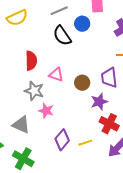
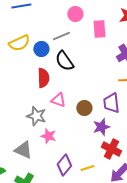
blue circle: (82, 24) -> (41, 49), moved
red semicircle: (31, 61) -> (43, 78), moved

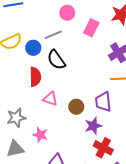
pink rectangle: (99, 29) -> (91, 28), turned 30
gray star: (36, 116) -> (16, 118), moved, turned -30
gray triangle: (23, 150) -> (15, 149), turned -36

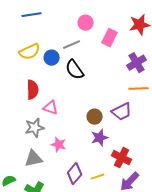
red semicircle: (35, 77) -> (33, 90), moved
pink triangle: (50, 99) -> (51, 108), moved
purple trapezoid: (103, 102) -> (122, 112), turned -110
purple star: (93, 126) -> (100, 138), moved

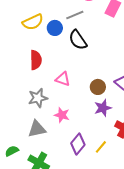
pink triangle: (51, 108) -> (63, 79), moved
yellow line: (98, 177) -> (101, 147), turned -32

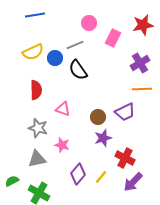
gray star: (38, 98) -> (38, 128), turned 30

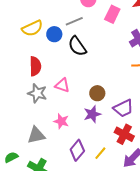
purple trapezoid: (125, 112) -> (123, 108), moved
gray star: (38, 128) -> (37, 93), moved
purple star: (103, 138) -> (92, 114), moved

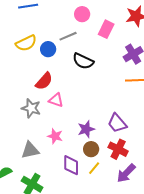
black semicircle: (77, 46) -> (83, 61), moved, turned -30
red semicircle: (35, 66) -> (44, 81), moved, turned 42
brown circle: (97, 93) -> (91, 149), moved
purple trapezoid: (123, 108) -> (117, 123), turned 75
purple diamond: (77, 150) -> (71, 165), turned -40

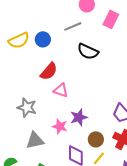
yellow semicircle: (26, 43) -> (19, 40), moved
blue circle: (48, 49) -> (43, 39), moved
gray star: (31, 108) -> (27, 107), moved
purple star: (86, 129) -> (79, 117), moved

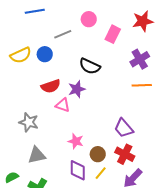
gray line: (73, 26) -> (63, 34), moved
red semicircle: (49, 71) -> (51, 86), turned 30
purple star: (79, 117) -> (77, 89), moved
pink star: (60, 126) -> (76, 141), moved

